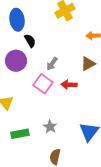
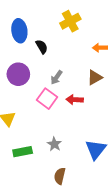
black semicircle: (30, 41) -> (42, 47), moved

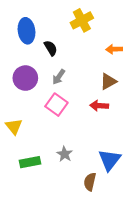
gray arrow: (57, 77) -> (59, 77), moved
red arrow: (75, 100) -> (99, 106), moved
brown semicircle: (60, 176) -> (90, 182), moved

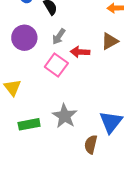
red arrow: (99, 106) -> (80, 52), moved
gray star: (65, 154) -> (65, 116), size x1.5

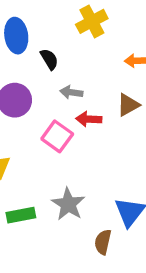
gray arrow: (59, 37) -> (71, 92), moved, turned 63

